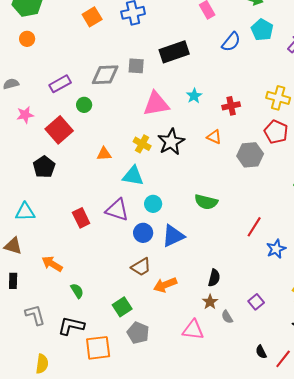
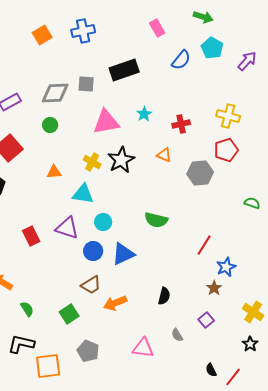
green circle: (84, 105) -> (50, 125), moved
red pentagon: (276, 132) -> (226, 150), turned 30
brown star: (210, 302) -> (214, 288), moved
green square: (122, 307) -> (69, 314), moved

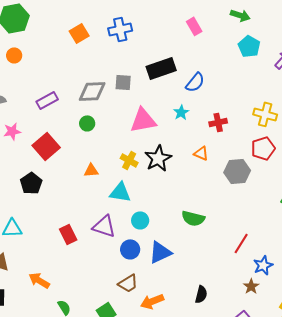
blue semicircle: (181, 60) -> (195, 82), moved

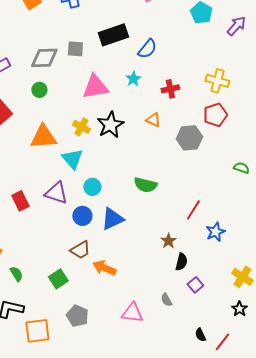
orange triangle: (91, 170) -> (43, 137), size x1.8
cyan triangle: (120, 192) -> (72, 159), turned 40
brown star: (251, 286) -> (168, 241), moved
black semicircle: (201, 294) -> (181, 262), moved
orange arrow: (152, 301) -> (104, 268), turned 45

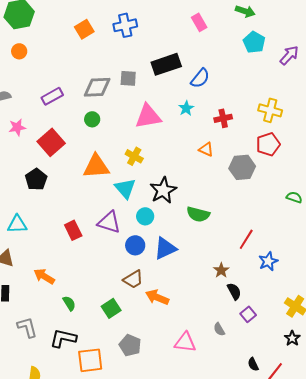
black star: (110, 125) -> (163, 190), moved
black semicircle: (181, 262) -> (234, 291), turned -42

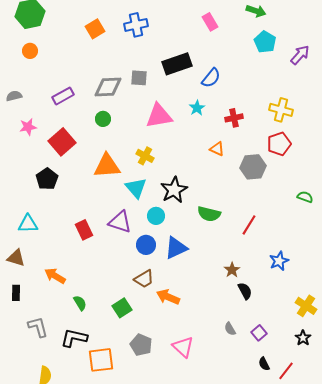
red line: (246, 239) -> (249, 225), moved
purple square: (248, 314) -> (259, 333), moved
pink triangle: (185, 342) -> (183, 347), moved, turned 35

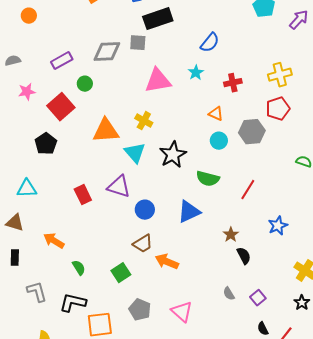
black rectangle: (177, 64) -> (158, 19), moved
yellow cross: (281, 110) -> (280, 75), turned -30
green circle: (103, 119) -> (85, 84), moved
cyan circle: (156, 216) -> (219, 141), moved
blue triangle: (176, 248) -> (189, 212), moved

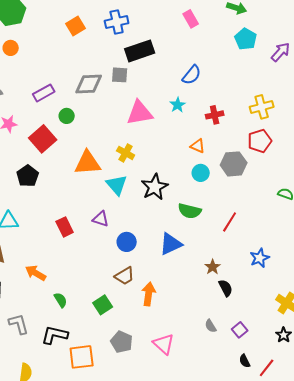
purple triangle: (119, 187) -> (101, 219), size x0.7
orange arrow: (167, 262) -> (149, 294), turned 75

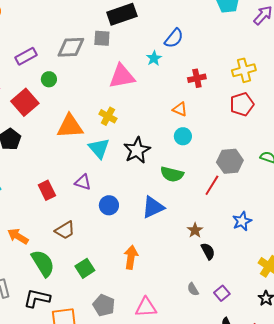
cyan star: (178, 105) -> (154, 58), moved
gray hexagon: (234, 164) -> (230, 161), moved
brown trapezoid: (125, 276) -> (65, 230), moved
green semicircle: (61, 300) -> (43, 263), size x1.8
pink triangle: (164, 344) -> (146, 307), turned -45

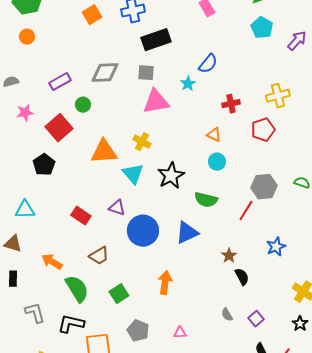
gray square: (102, 38) -> (146, 73), moved
red pentagon: (242, 104) -> (263, 130), moved
red rectangle: (47, 190) -> (81, 216), turned -30
blue circle: (109, 205) -> (143, 231), size x1.6
pink triangle: (146, 307) -> (180, 333), size x0.6

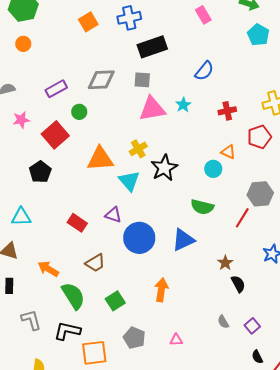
cyan star: (188, 84) -> (183, 105), moved
orange triangle: (214, 135) -> (228, 152), moved
yellow cross: (142, 142) -> (138, 149), turned 30
black star: (171, 176) -> (164, 168), moved

